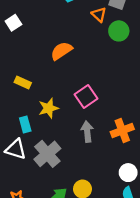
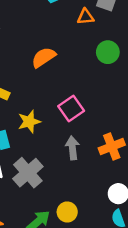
orange triangle: (99, 15) -> (86, 17), turned -49
green circle: (119, 31) -> (108, 52), moved

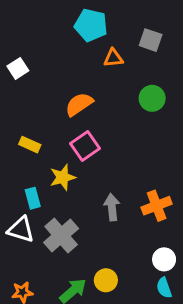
orange triangle: (86, 17) -> (113, 58), moved
pink square: (71, 108) -> (85, 146), moved

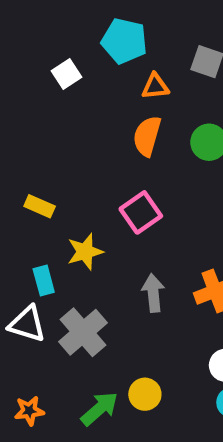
white square: (18, 68) -> (66, 74), moved
orange semicircle: (79, 104) -> (147, 136), moved, turned -40
pink square: (85, 146) -> (141, 212), moved

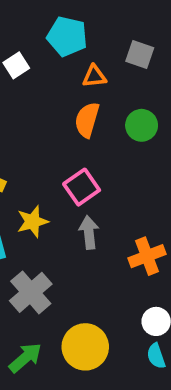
gray arrow: (153, 293) -> (89, 232), moved
yellow circle: (145, 394) -> (85, 347), size x1.6
green arrow: (99, 409) -> (25, 358), moved

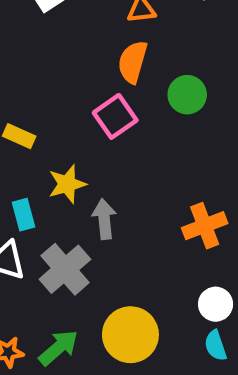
green circle: (142, 125) -> (187, 95), moved
pink square: (82, 187) -> (115, 116), moved
gray arrow: (89, 232) -> (104, 219), moved

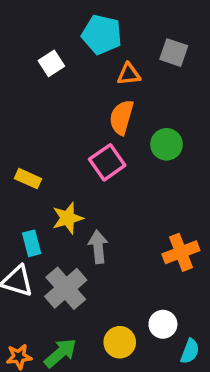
white circle: (216, 304) -> (163, 324), moved
yellow circle: (130, 335) -> (120, 342), size x0.7
cyan semicircle: (216, 346) -> (190, 351), turned -140

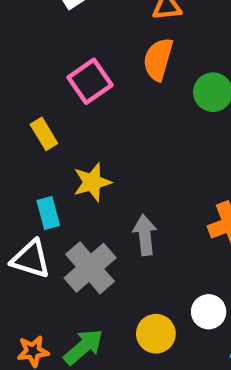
pink square: (107, 162) -> (90, 81), moved
yellow rectangle: (28, 179) -> (44, 134), turned 35
gray arrow: (98, 247) -> (145, 235), moved

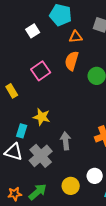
yellow rectangle: (44, 134) -> (12, 91), moved
yellow star: (92, 182) -> (42, 117), turned 30
cyan rectangle: (48, 213) -> (22, 131), turned 32

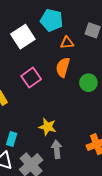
white square: (33, 31) -> (23, 37), size x1.6
yellow star: (42, 117) -> (47, 127), moved

